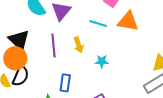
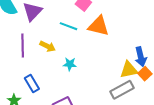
yellow arrow: (79, 45) -> (48, 46), turned -49
blue rectangle: (65, 83) -> (32, 83), turned -42

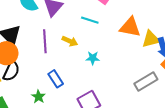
orange triangle: (98, 26) -> (130, 27), moved
yellow triangle: (129, 70) -> (151, 39), moved

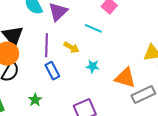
orange triangle: (130, 27) -> (125, 78), moved
blue rectangle: (56, 79) -> (52, 71), moved

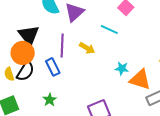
cyan star: (93, 66) -> (122, 68), moved
blue rectangle: (52, 71) -> (53, 67), moved

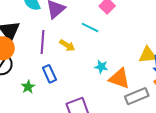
blue rectangle: (53, 67) -> (49, 74), moved
green star: (50, 100) -> (28, 87), moved

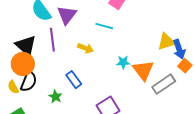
purple line: (42, 42) -> (52, 40), moved
orange triangle: (119, 78) -> (143, 70), turned 45

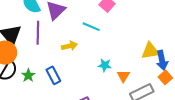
yellow arrow: (85, 48) -> (69, 46), turned -42
orange triangle: (143, 70) -> (123, 76), size x0.6
green star: (55, 97) -> (28, 75), moved

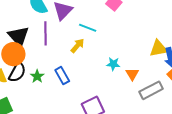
cyan line: (91, 27) -> (88, 28), moved
yellow arrow: (69, 46) -> (77, 46), turned -35

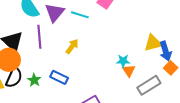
cyan line: (88, 28) -> (80, 15), moved
cyan star: (113, 64) -> (123, 61), moved
blue rectangle: (62, 76) -> (59, 77), turned -30

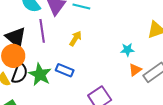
orange triangle: (129, 71) -> (135, 70), moved, turned 32
green star: (34, 80) -> (40, 75), size x1.6

